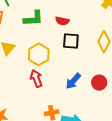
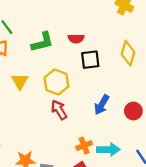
red circle: (99, 83) -> (133, 111), moved

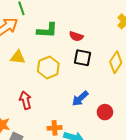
yellow triangle: (20, 81) -> (18, 57), turned 49
red arrow: (59, 110) -> (25, 100), moved

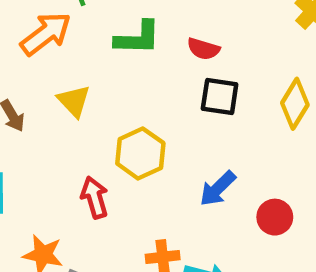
yellow triangle: (18, 57) -> (74, 101), turned 42
yellow hexagon: (48, 67) -> (140, 153), moved

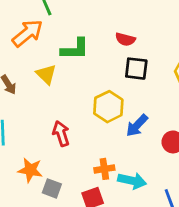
green L-shape: (138, 38) -> (75, 49), moved
yellow hexagon: (140, 153) -> (108, 107), moved

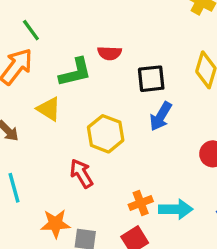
red semicircle: (125, 39) -> (110, 53), moved
yellow hexagon: (108, 107) -> (106, 134), moved
blue arrow: (137, 125) -> (161, 116), moved

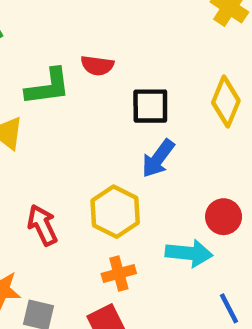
yellow hexagon: (106, 134) -> (115, 212), moved
cyan arrow: (176, 209) -> (189, 253), moved

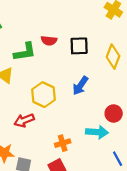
black square: (150, 106) -> (79, 46), moved
yellow hexagon: (115, 212) -> (44, 95), moved
red arrow: (42, 225) -> (24, 120), turned -84

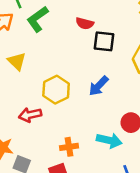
red semicircle: (49, 41) -> (85, 23), moved
green L-shape: (25, 52) -> (38, 19), moved, turned 145

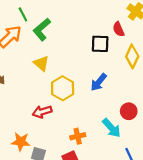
red semicircle: (85, 23) -> (119, 29), moved, turned 56
yellow triangle: (17, 61) -> (41, 63), moved
cyan arrow: (109, 140) -> (111, 128), turned 40

